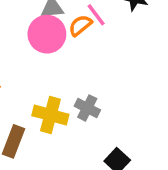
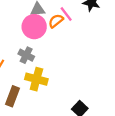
gray cross: (87, 108) -> (26, 55), moved

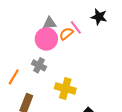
yellow cross: (36, 79) -> (65, 88), moved

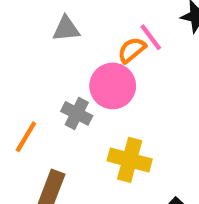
gray triangle: (49, 23) -> (66, 29), moved
pink circle: (46, 39) -> (113, 86), moved

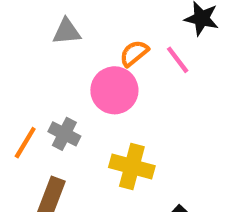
pink line: (151, 37) -> (178, 60), moved
gray cross: (77, 113) -> (64, 134), moved

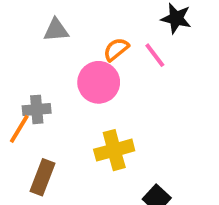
gray cross: (64, 134) -> (37, 109), moved, turned -32
yellow cross: (132, 167) -> (114, 150), turned -30

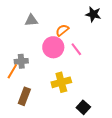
pink line: (155, 55) -> (76, 49), moved

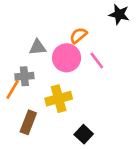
gray triangle: (31, 20) -> (38, 47), moved
yellow cross: (61, 82) -> (59, 99), moved
black square: (83, 107) -> (84, 134), moved

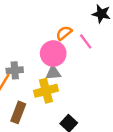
gray triangle: (38, 47) -> (53, 73), moved
pink line: (97, 60) -> (86, 41), moved

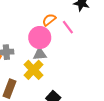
yellow cross: (46, 91) -> (33, 70), turned -30

